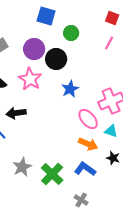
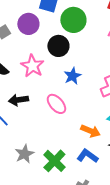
green circle: (71, 33) -> (73, 20), size x1.6
purple circle: (34, 49) -> (28, 24), moved
pink ellipse: (88, 119) -> (56, 104), moved

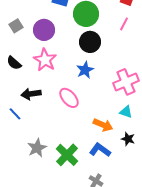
purple circle: (28, 24) -> (44, 30), moved
black circle: (58, 46) -> (90, 42), moved

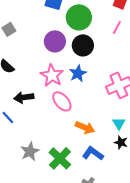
purple circle: (44, 30) -> (55, 41), moved
pink star: (45, 60) -> (52, 75), moved
cyan triangle: (126, 112) -> (119, 123), moved, turned 40
orange arrow: (103, 125) -> (85, 127), moved

